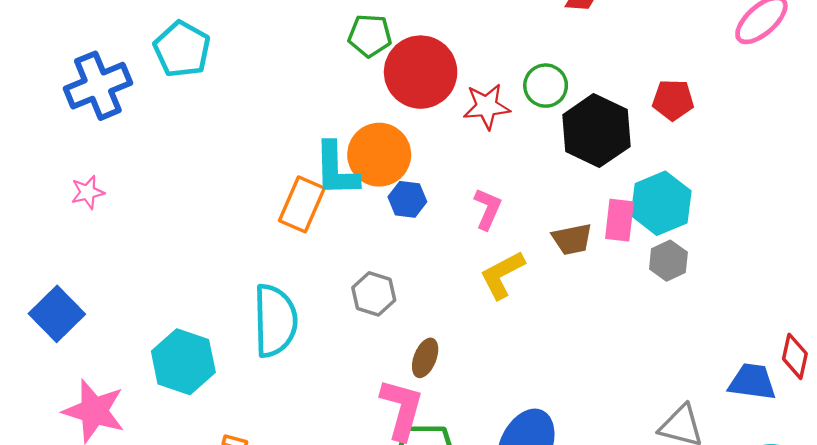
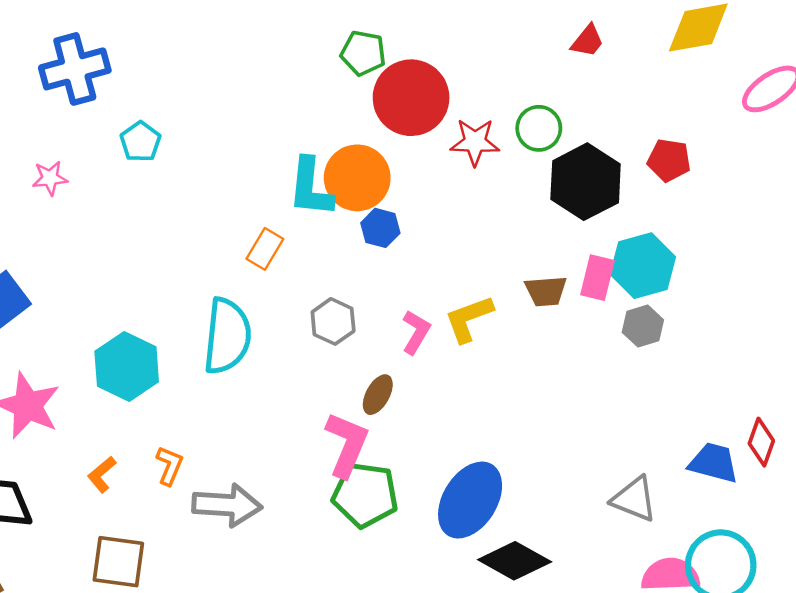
cyan pentagon: (182, 49) -> (140, 142), moved, size x0.7
orange rectangle: (302, 204) -> (265, 249), moved, size x0.7
pink L-shape: (488, 209) -> (416, 332), moved

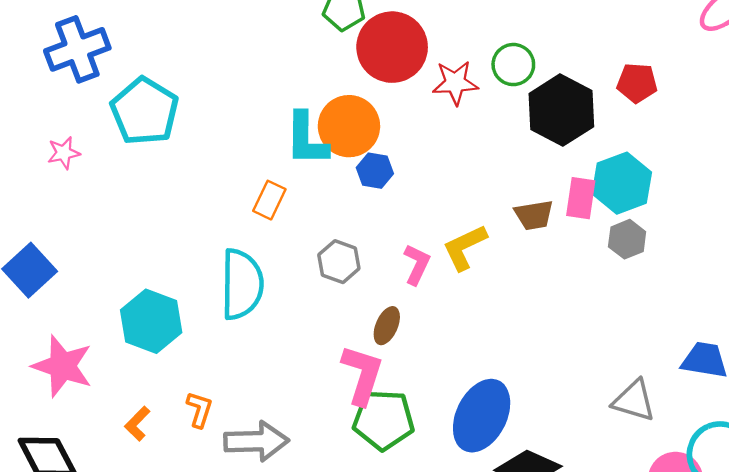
cyan pentagon: (140, 142) -> (145, 111), size x1.8

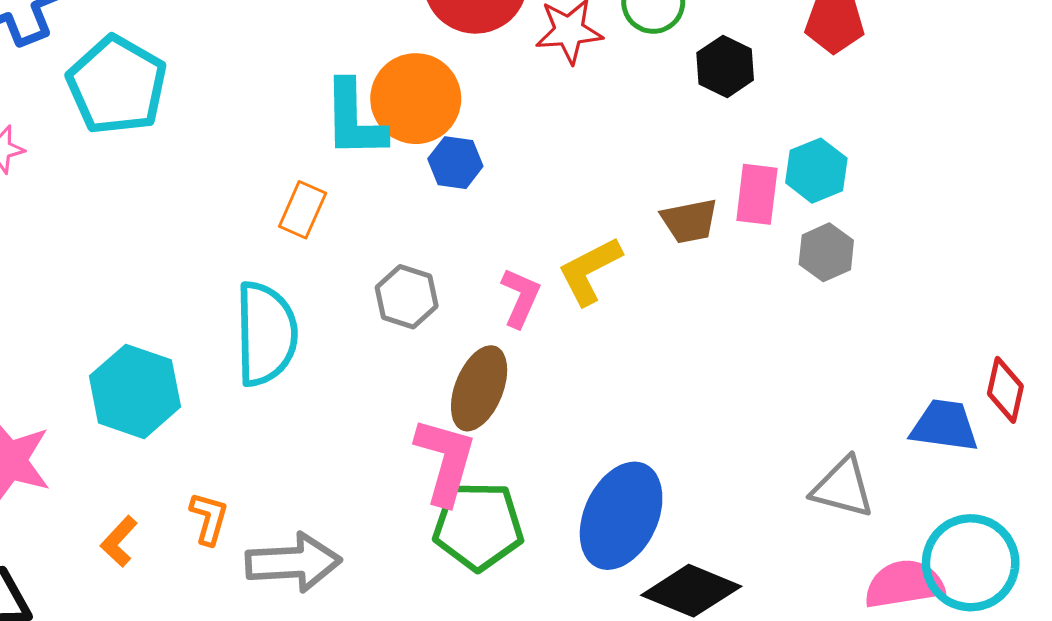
black hexagon: (561, 110) -> (725, 66), size x0.6
cyan hexagon: (622, 183) -> (816, 171), size x0.7
brown ellipse: (387, 326) -> (479, 388), size x1.5

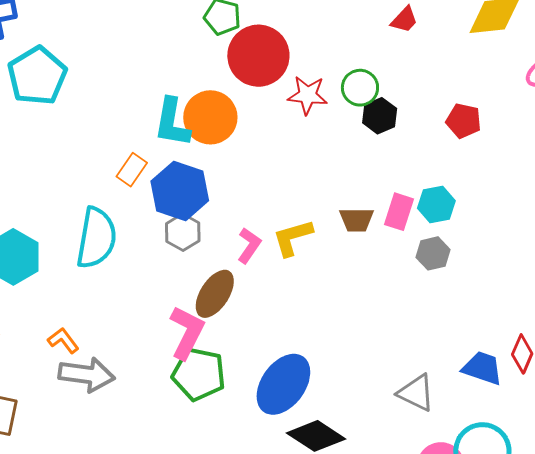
black hexagon: (725, 66) -> (380, 116), moved
blue hexagon: (455, 163) -> (180, 191), moved, size x1.8
orange L-shape: (209, 518) -> (63, 340), moved, turned -64

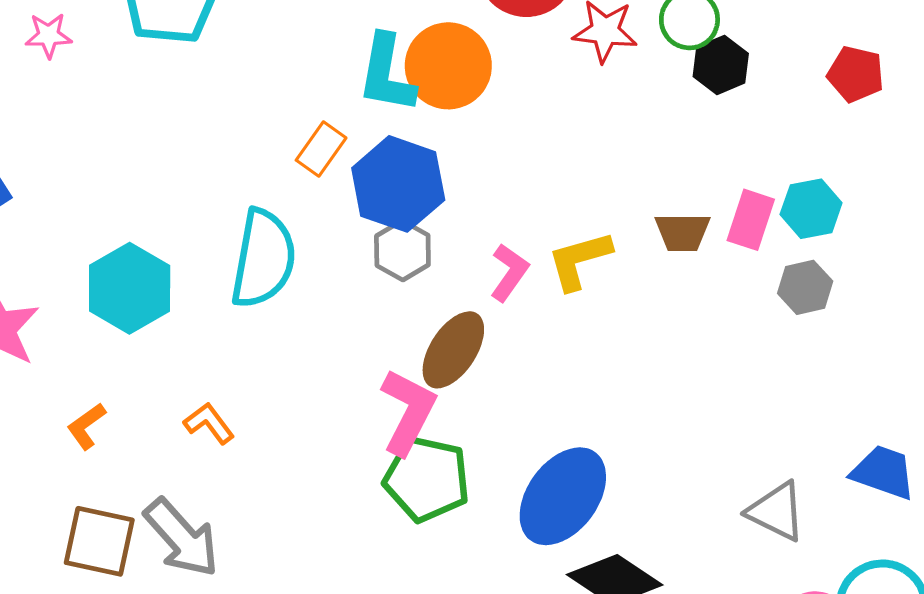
gray arrow: (87, 375) -> (182, 538), moved, turned 40

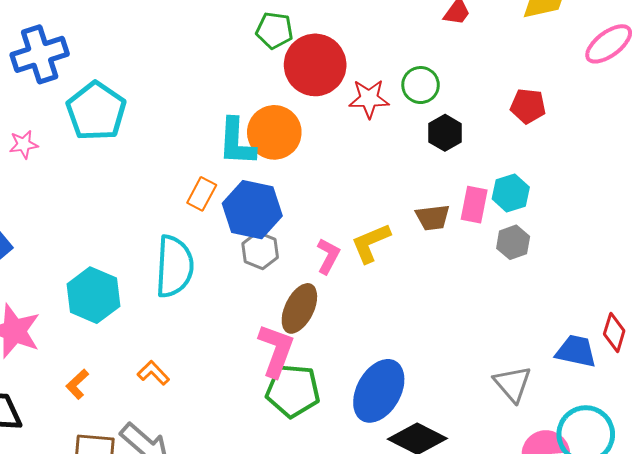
black hexagon: (721, 65) -> (445, 133), moved
gray triangle: (776, 511) -> (513, 384), turned 30

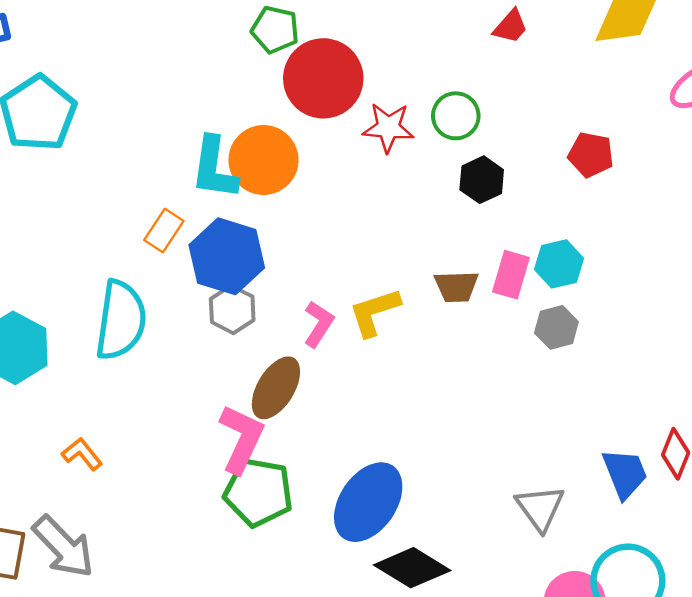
blue trapezoid: (576, 351) -> (625, 473), turned 51

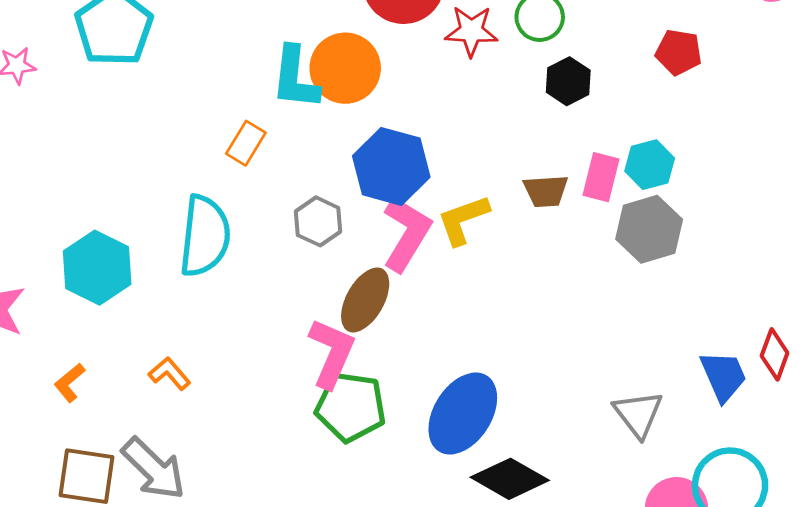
blue hexagon: (227, 256) -> (391, 166), moved
pink L-shape: (319, 324) -> (407, 234), size x1.6
gray hexagon: (556, 327) -> (649, 229), size x1.5

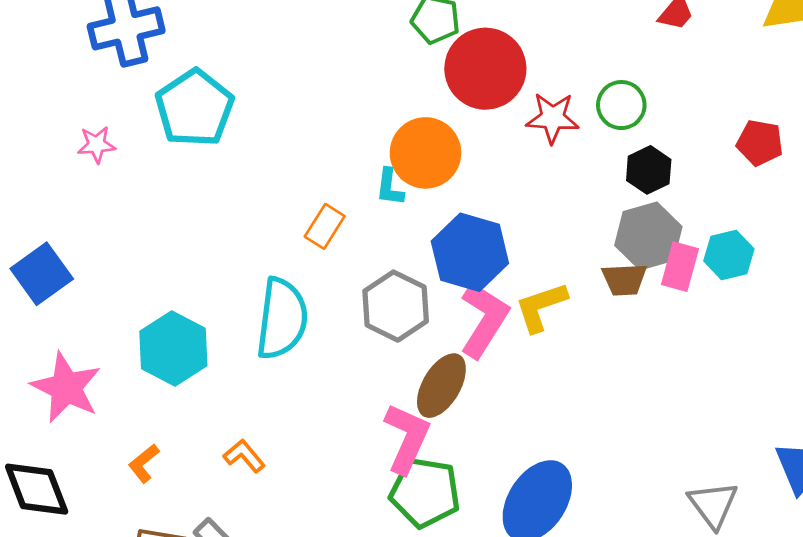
cyan L-shape: (295, 78) -> (390, 187), moved, size x0.6
gray hexagon: (318, 221) -> (396, 306), size x1.4
gray hexagon: (649, 229) -> (648, 236), moved

